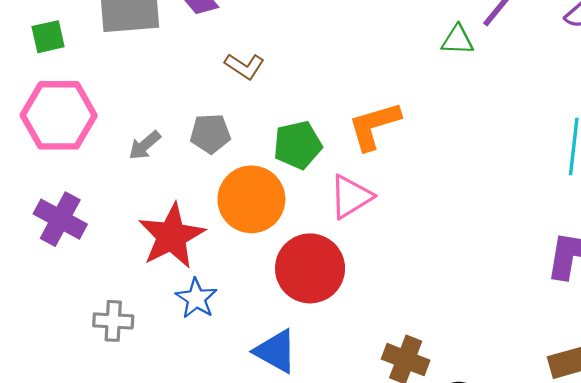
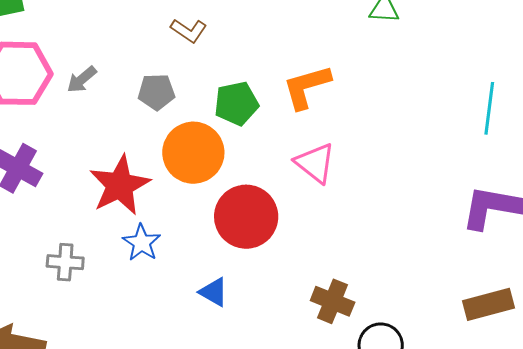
gray arrow: (145, 145) -> (82, 79), moved
pink triangle: (351, 197) -> (315, 163), moved, turned -51
blue triangle: (276, 351) -> (214, 292), size x0.7

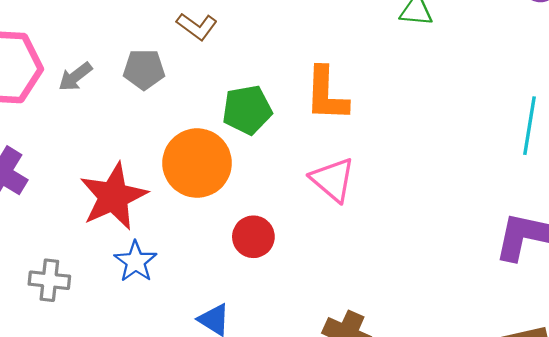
orange L-shape: (307, 87) -> (326, 94), turned -74
gray pentagon: (157, 92) -> (144, 69), moved
red circle: (246, 217) -> (253, 237), size x0.6

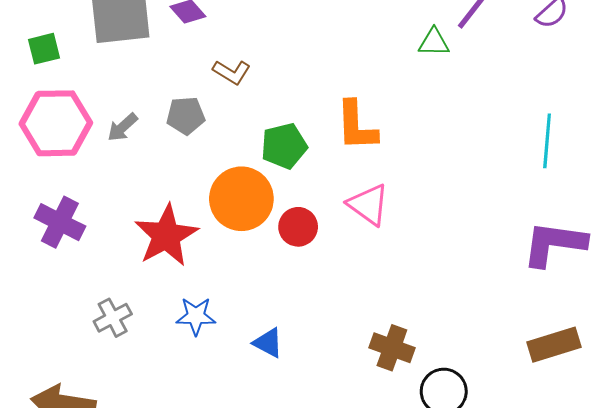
red circle: (253, 237) -> (298, 227), moved
blue star: (136, 262) -> (196, 316), moved, turned -30
gray cross: (49, 280) -> (113, 318), turned -30

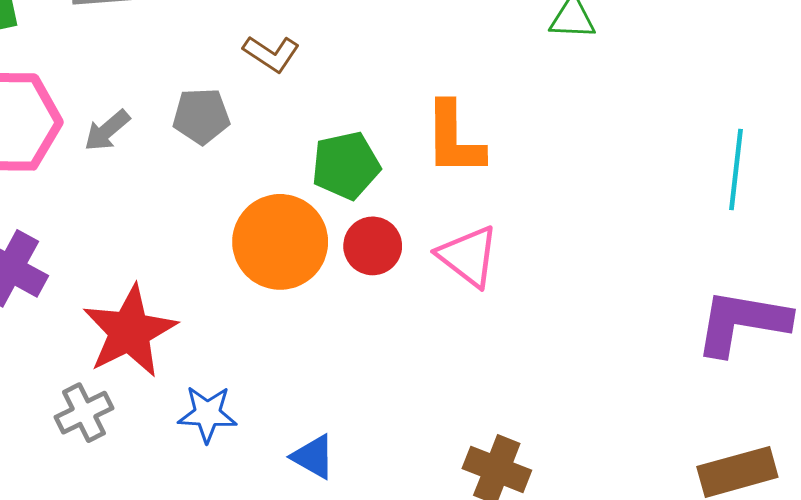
red circle: (298, 227) -> (373, 246), moved
red star: (166, 236) -> (130, 331), moved

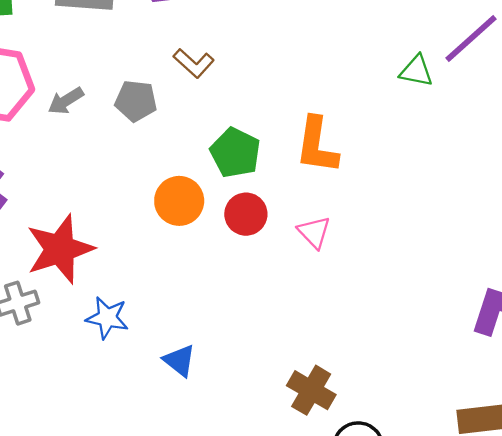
green pentagon: (346, 165) -> (235, 153), turned 30
orange circle: (280, 242) -> (179, 201), size x0.7
pink triangle: (468, 256) -> (314, 232), size x0.7

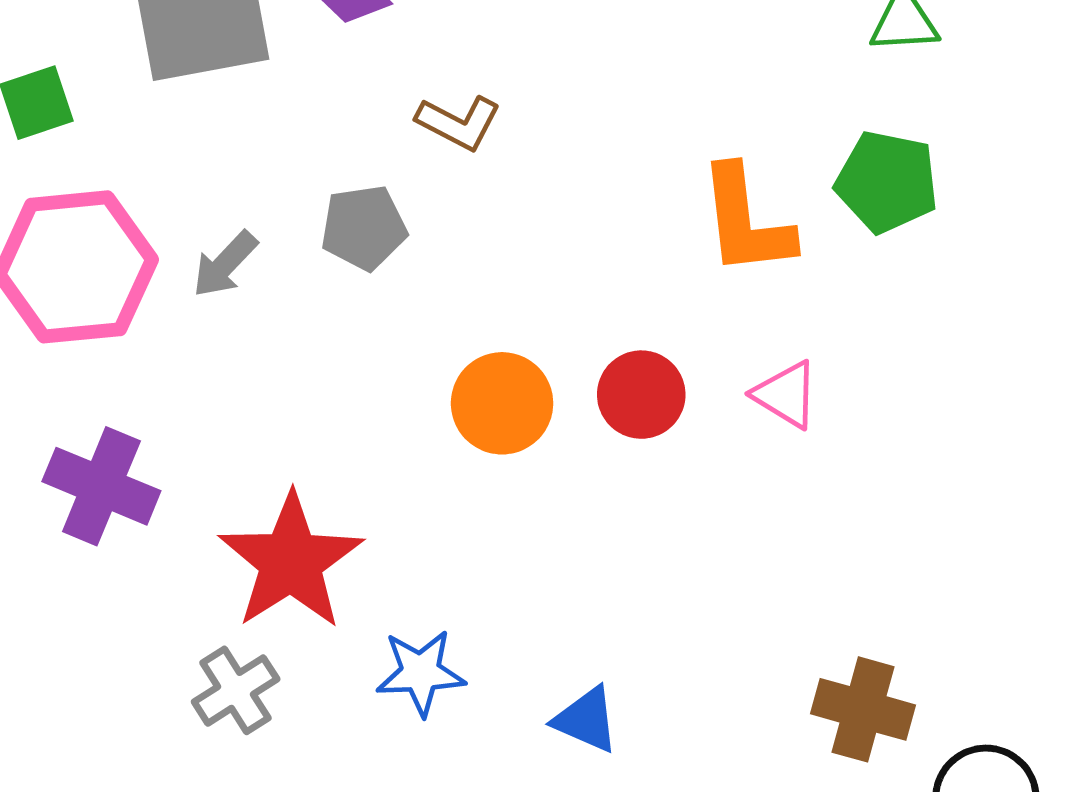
green pentagon: (235, 153) -> (887, 182), moved

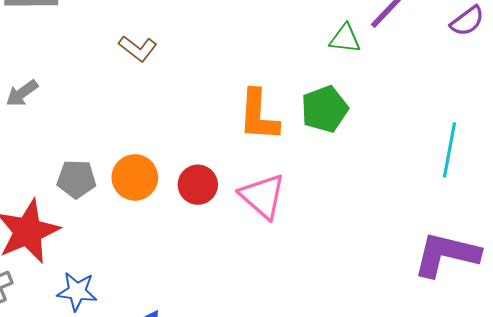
green pentagon: (887, 182) -> (325, 109), turned 30
gray pentagon: (364, 228) -> (76, 179), moved
pink triangle: (786, 395) -> (263, 196), size x1.5

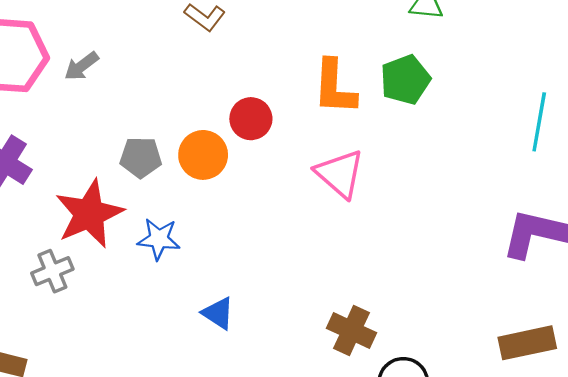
red circle: (198, 185) -> (251, 119), moved
blue star: (77, 291) -> (159, 239), moved

